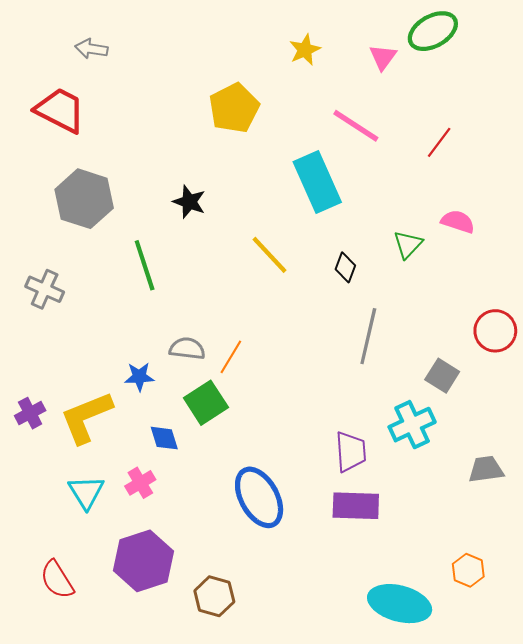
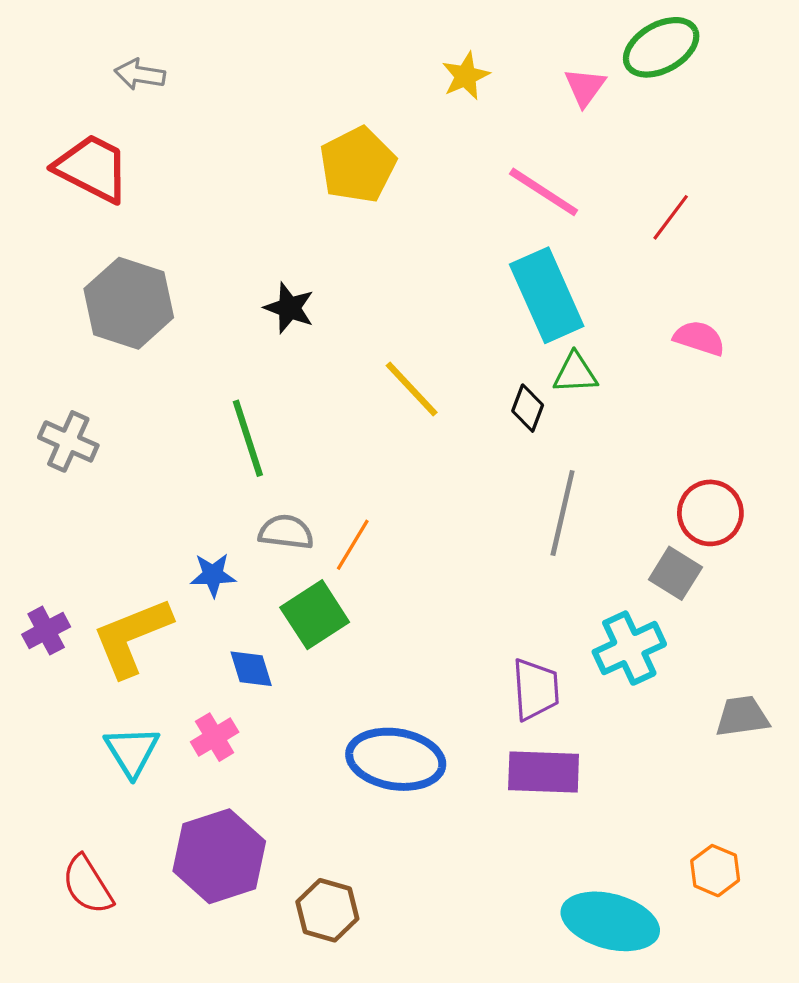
cyan rectangle: (317, 182) -> (547, 295), moved
green triangle: (408, 244) -> (575, 373), moved, turned 44
green line: (145, 265) -> (248, 438), moved
red circle: (495, 331) -> (710, 513), moved
blue ellipse: (259, 497) -> (396, 759), turned -52

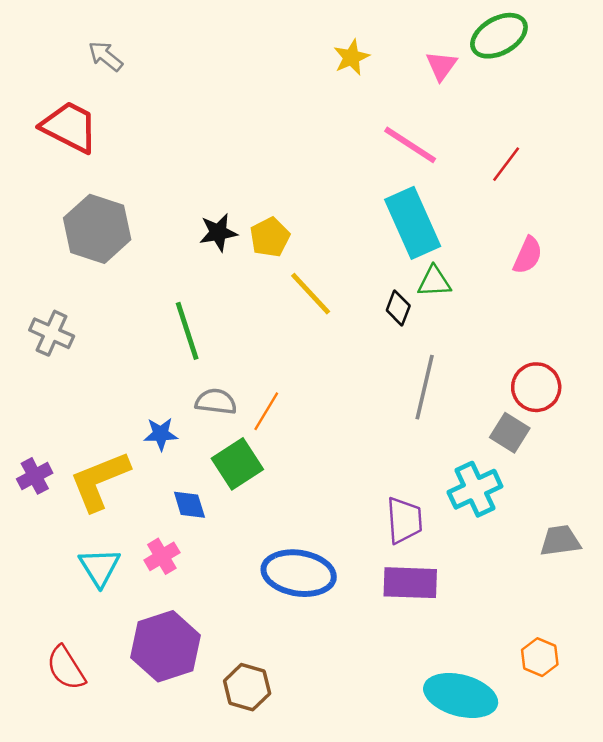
gray arrow: (140, 74) -> (106, 56), turned 30
yellow pentagon: (358, 165) -> (270, 237), moved, size x0.7
black star: (289, 308) -> (218, 232), turned -30
pink semicircle: (699, 338) -> (528, 255), turned 96

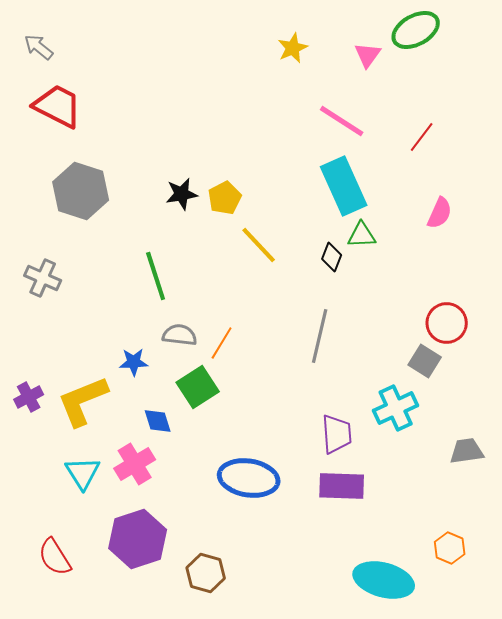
gray arrow: (106, 56) -> (39, 47), moved
gray line: (425, 387) -> (320, 336), moved
pink cross: (162, 556) -> (135, 464), size x1.4

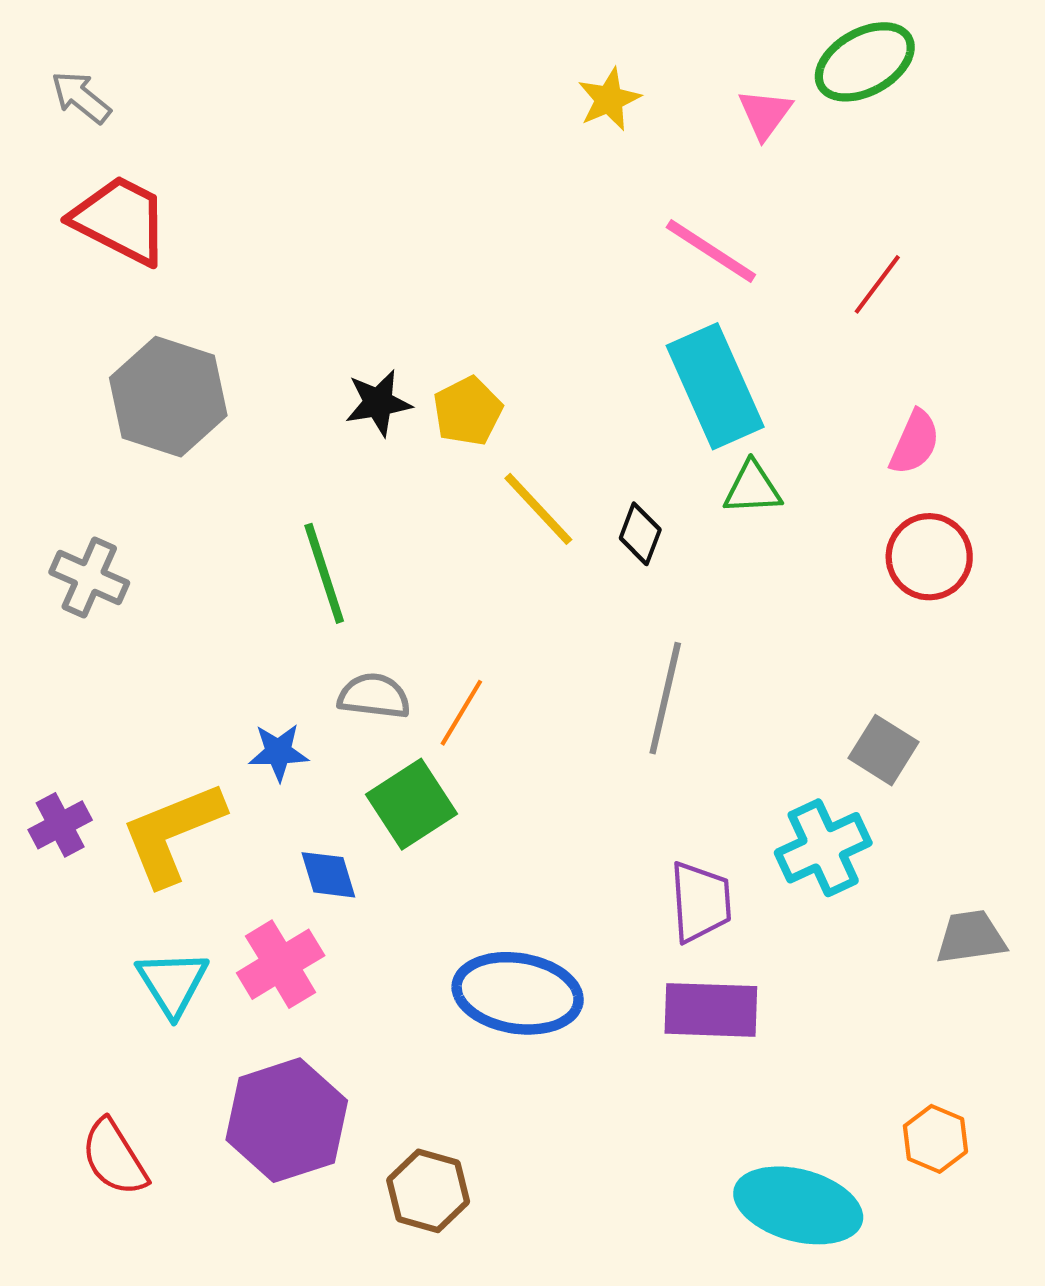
black diamond: (332, 257) -> (640, 534), moved
red circle: (447, 323) -> (929, 557), moved

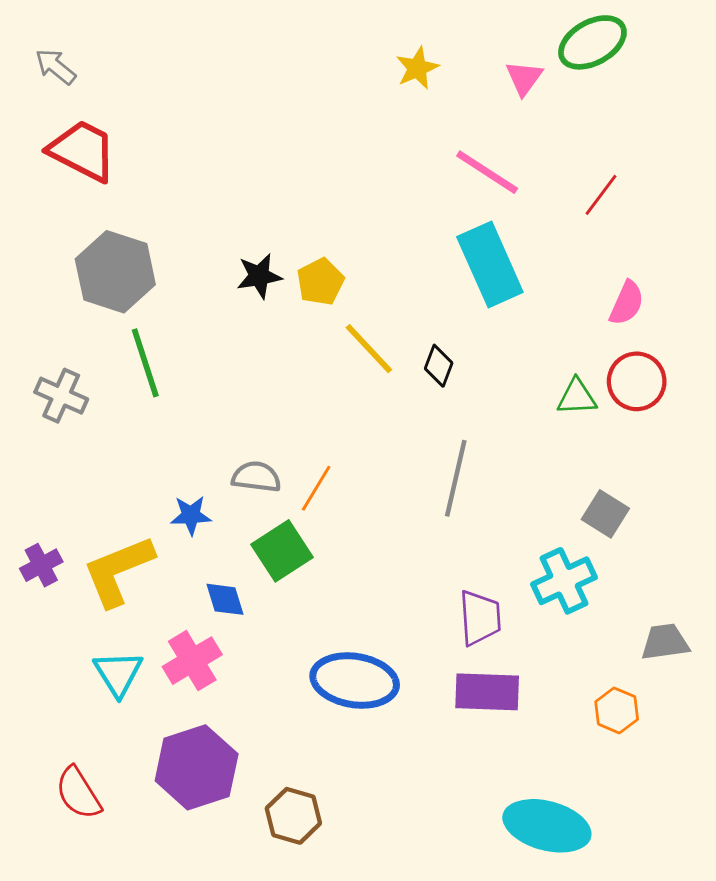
green triangle: (752, 488) -> (577, 397), moved
green line: (324, 573) -> (145, 363), moved
orange hexagon: (935, 1139) -> (617, 710), moved

